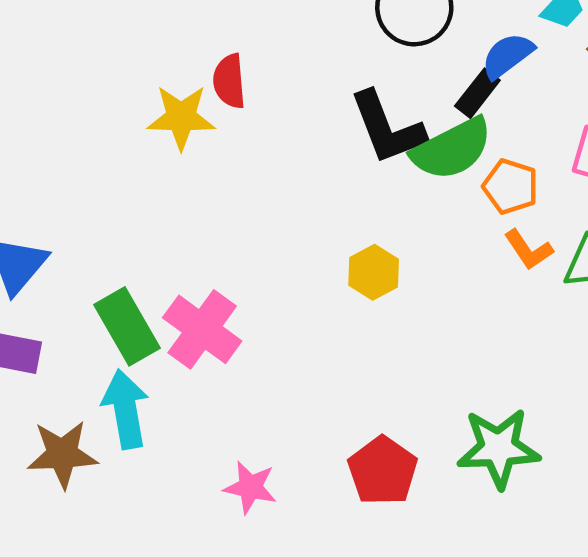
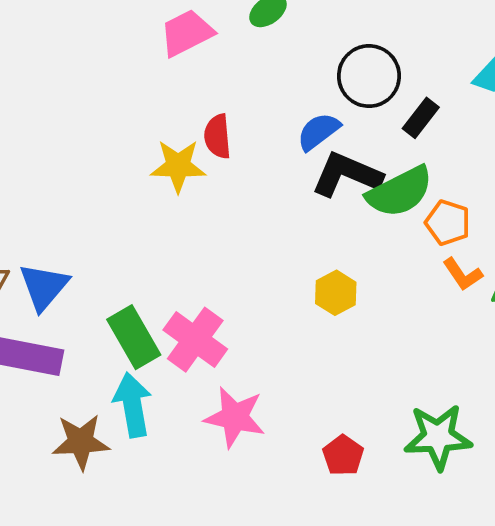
blue semicircle: (508, 56) -> (318, 131), moved
black rectangle: (477, 93) -> (421, 118), moved
black L-shape: (387, 128) -> (347, 175), turned 134
red pentagon: (383, 471) -> (343, 455), size x0.7
pink star: (250, 487) -> (235, 417), moved, size x1.4

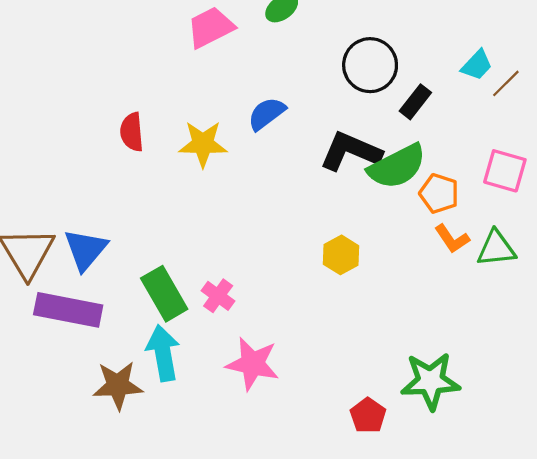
blue semicircle: (318, 131) -> (267, 114), moved
red semicircle: (217, 136) -> (132, 132), moved
pink cross: (195, 340) -> (218, 296), size x0.6
red pentagon: (343, 455) -> (368, 416), moved

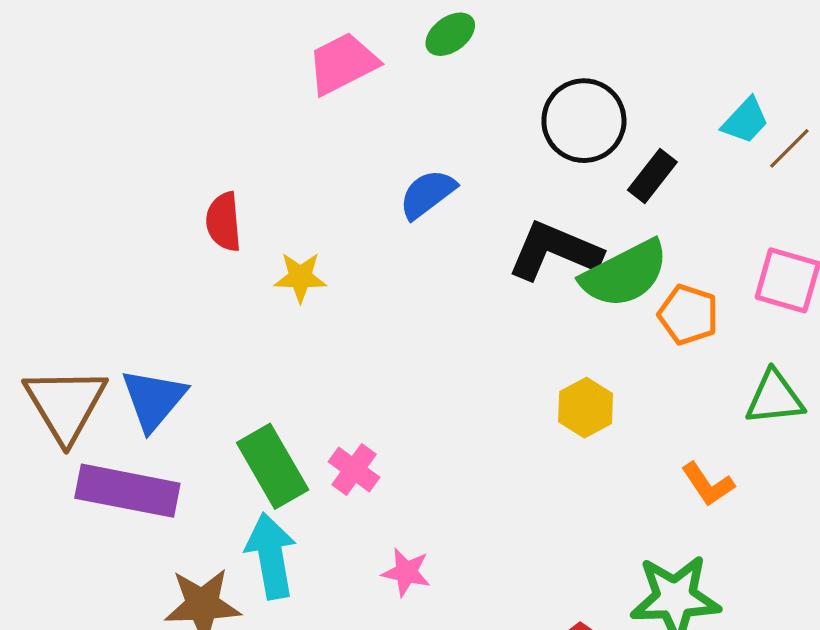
yellow star: (203, 144) -> (300, 277), moved, size x0.7
orange L-shape: (452, 239) -> (708, 484), moved
yellow hexagon: (341, 255) -> (586, 408), moved
pink star: (253, 364) -> (406, 572), size x0.6

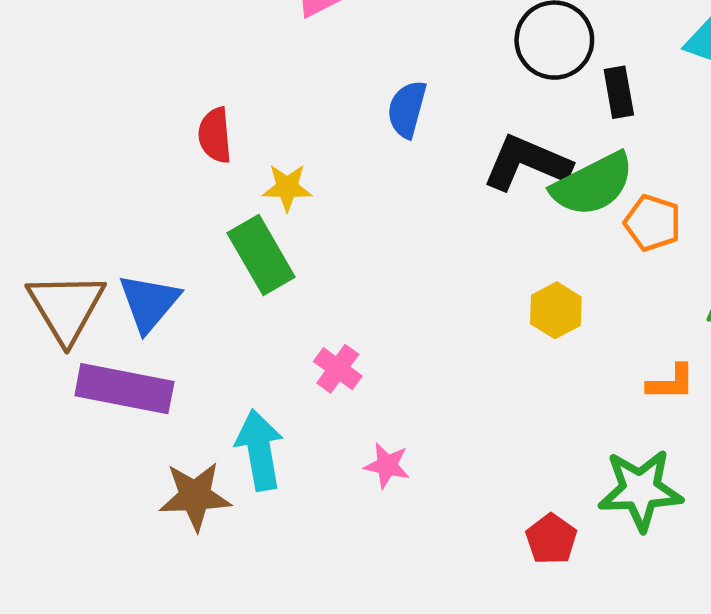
black rectangle: (652, 176) -> (619, 92), turned -48
blue semicircle: (427, 194) -> (407, 109), turned -38
green rectangle: (273, 466) -> (261, 255), moved
orange L-shape: (708, 484) -> (671, 382), turned -56

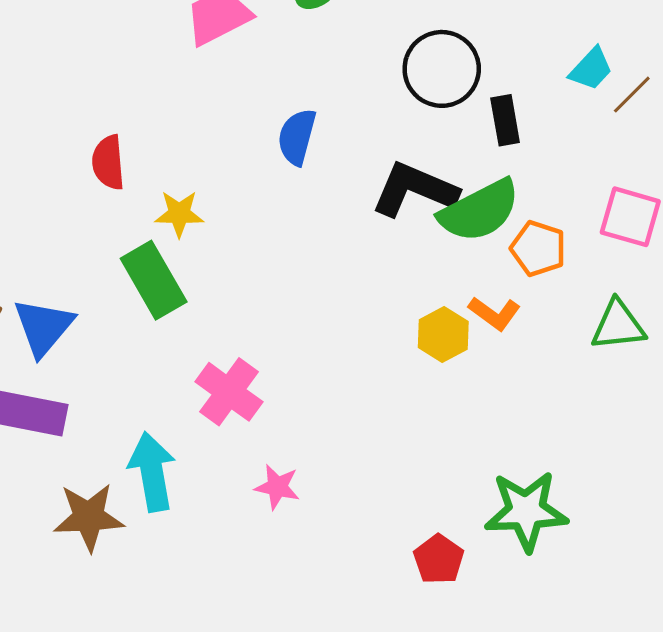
pink cross: (338, 369) -> (229, 392), size x1.4
orange L-shape: (671, 382) -> (495, 313), moved, turned 36

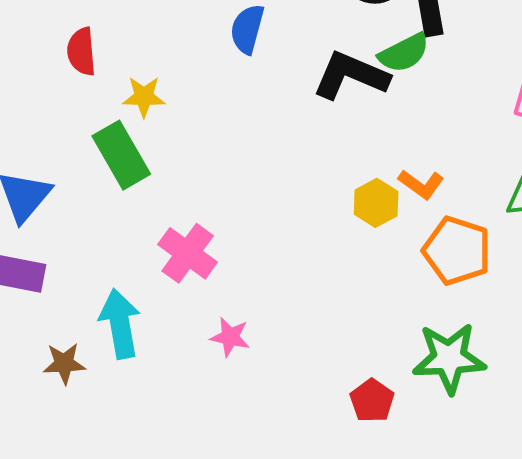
green semicircle: (479, 211) -> (404, 53), moved, size x0.7
orange pentagon: (538, 248) -> (457, 251), moved, size x1.4
brown star: (89, 517) -> (64, 363), size x0.7

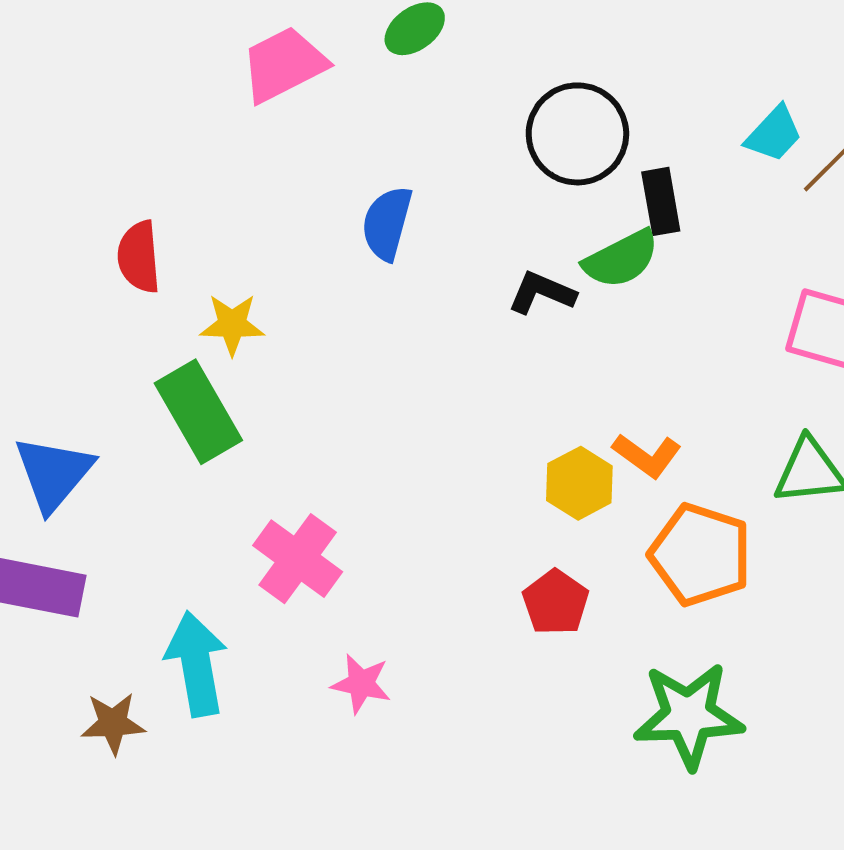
black L-shape: (351, 75) -> (542, 293), size x0.6
red pentagon: (372, 401) -> (556, 602), moved

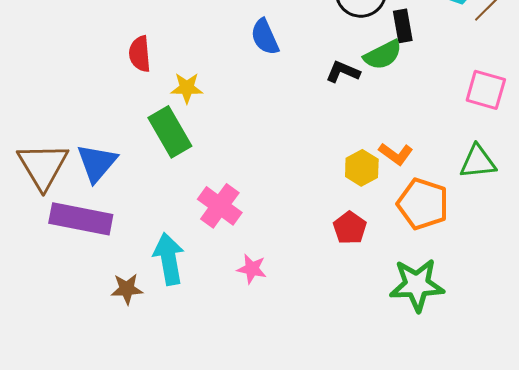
blue semicircle: (387, 223) -> (265, 37), turned -39

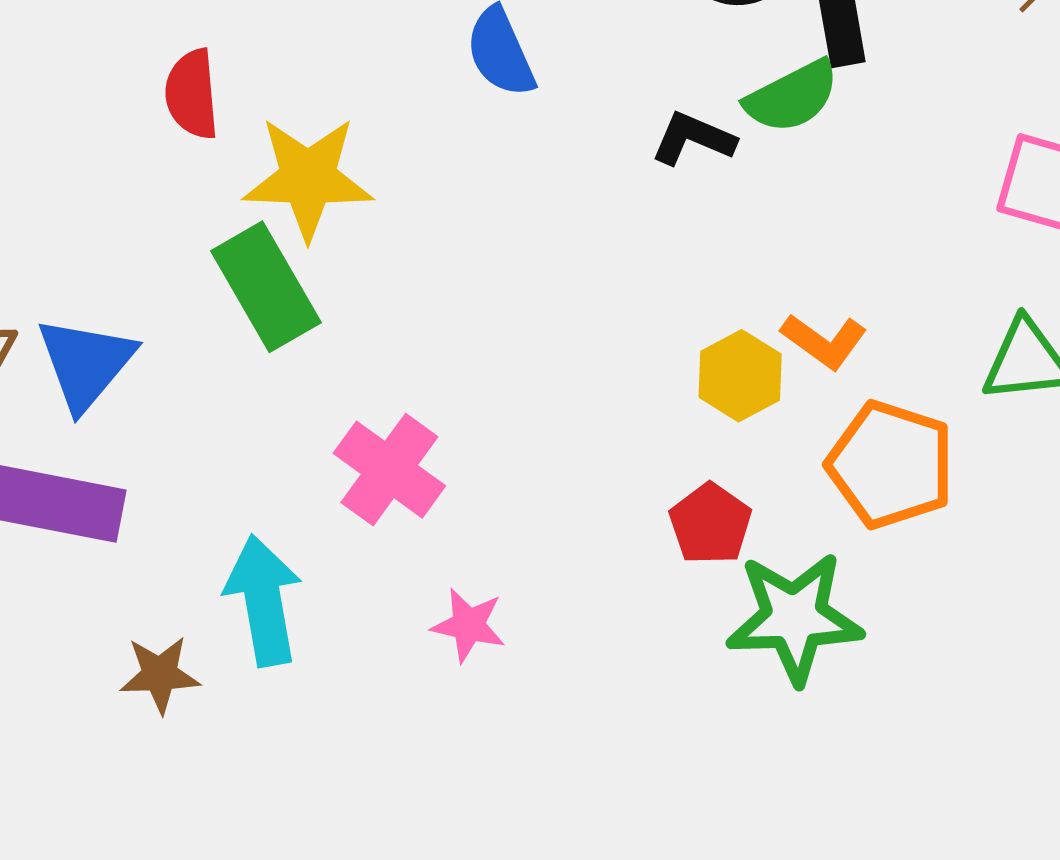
yellow star: (187, 88) -> (308, 178), size x1.6
green star: (417, 285) -> (794, 618), moved

